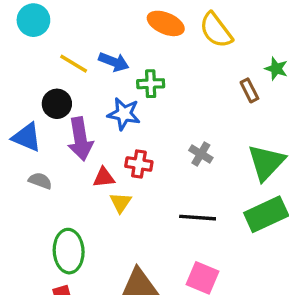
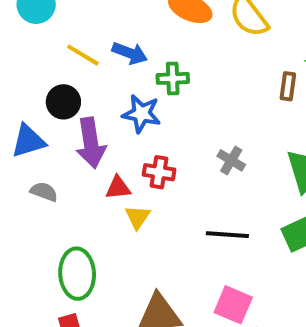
brown rectangle: (249, 90) -> (288, 86), turned 35
blue triangle: (27, 137) -> (28, 141), turned -40

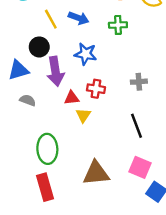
yellow line: (83, 55) -> (51, 19), turned 30
green cross: (173, 78) -> (118, 25), moved
gray cross: (231, 160) -> (139, 82), turned -35
black line: (227, 235) -> (137, 126), turned 65

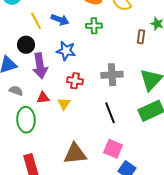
gray cross: (139, 82) -> (112, 75), size x1.5
red triangle: (72, 98) -> (43, 98), moved
green ellipse: (47, 149) -> (26, 120), moved

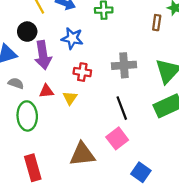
pink square: (113, 149) -> (117, 138), moved, turned 30

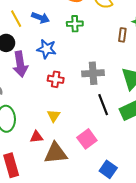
red triangle: (46, 91) -> (36, 137), moved
yellow triangle: (70, 98) -> (54, 116), moved
black line: (122, 108) -> (103, 105), moved

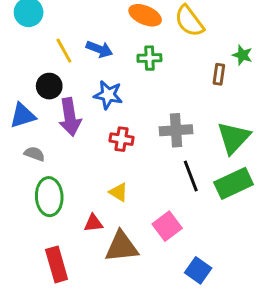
yellow triangle: (54, 116) -> (119, 192), turned -32

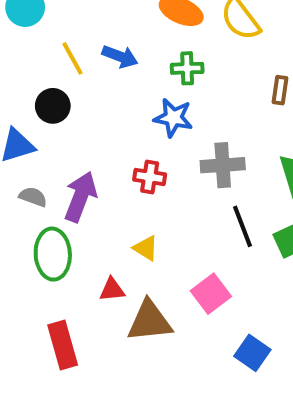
blue star: (108, 95) -> (173, 118), moved
purple arrow: (70, 117) -> (80, 197), moved, turned -150

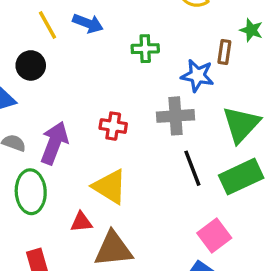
green cross: (187, 68) -> (145, 49), moved
blue star: (173, 118) -> (197, 76), moved
yellow triangle: (146, 248) -> (110, 187), size x1.6
pink square: (211, 294) -> (214, 235), moved

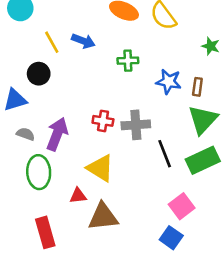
brown rectangle: (224, 52) -> (197, 87), moved
gray cross: (176, 116) -> (136, 125), moved

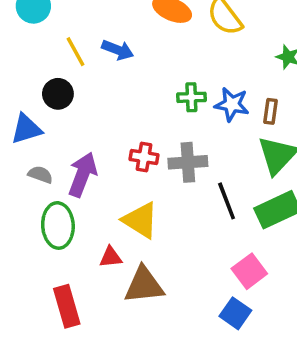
green cross: (128, 61) -> (191, 97), moved

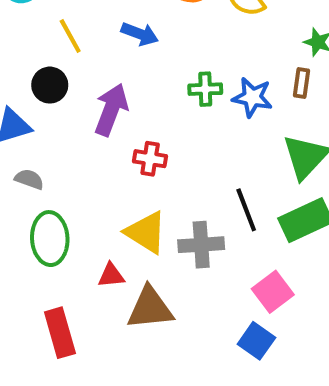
blue arrow: (118, 50) -> (140, 34), moved
brown rectangle: (270, 111) -> (301, 83), moved
gray cross: (188, 162) -> (201, 245), moved
purple arrow: (83, 175) -> (111, 110), moved

